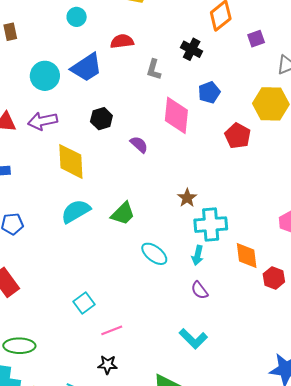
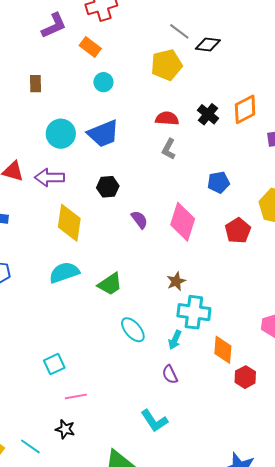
red semicircle: (122, 41) -> (167, 118), moved
black cross: (192, 49) -> (208, 114), moved
pink diamond: (176, 115) -> (183, 222), moved

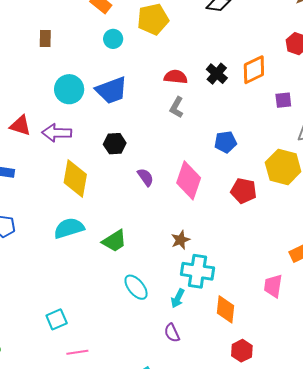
yellow pentagon: (167, 65) -> (153, 19), moved
red pentagon: (238, 231) -> (244, 191), turned -30
red hexagon: (245, 377) -> (242, 351), moved

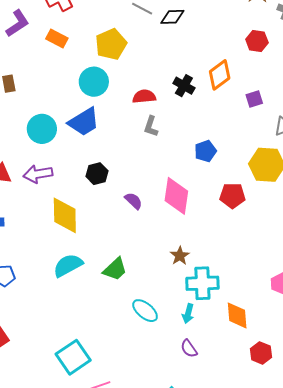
cyan circle: (113, 39) -> (94, 82), moved, size x1.5
cyan square: (57, 319) -> (73, 357), size x1.6

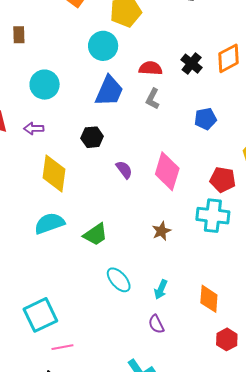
blue trapezoid: (84, 122) -> (109, 91), moved, turned -44
blue pentagon: (205, 151) -> (205, 119), moved
purple arrow: (38, 174) -> (34, 128), size x0.7
cyan cross: (202, 283) -> (213, 216), moved

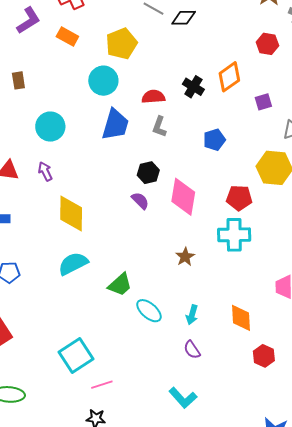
purple arrow: (34, 128) -> (45, 171), turned 72
black hexagon: (92, 137) -> (148, 173), moved
green trapezoid: (95, 234) -> (120, 285), moved

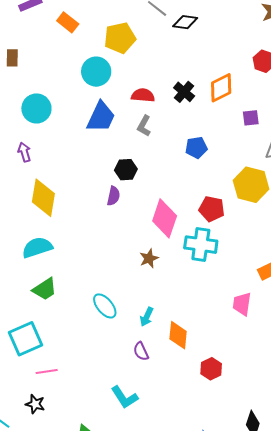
pink diamond: (183, 197) -> (165, 218), moved
purple semicircle: (140, 201) -> (113, 196), turned 48
green trapezoid: (120, 285) -> (45, 289), moved
orange diamond: (241, 318) -> (178, 335), moved

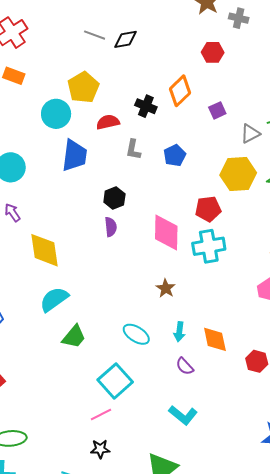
yellow pentagon: (120, 38) -> (83, 87), moved
gray L-shape: (144, 126) -> (133, 150), moved
brown star: (149, 258) -> (166, 288), moved
cyan square: (26, 339) -> (115, 381), moved

